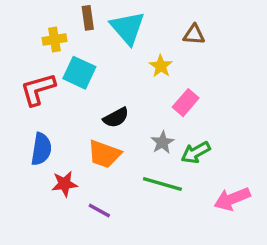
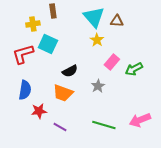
cyan triangle: (128, 28) -> (94, 17), moved
green arrow: (196, 152) -> (134, 69), moved
green line: (162, 184) -> (104, 125), moved

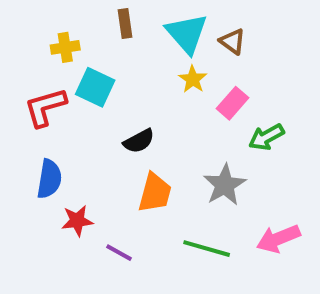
brown rectangle: (53, 11) -> (125, 24), moved
brown triangle: (117, 21) -> (233, 41), turned 32
pink rectangle: (112, 62) -> (233, 103), moved
gray star: (98, 86) -> (225, 185), moved, size x1.5
orange trapezoid: (63, 93) -> (155, 193), moved, turned -95

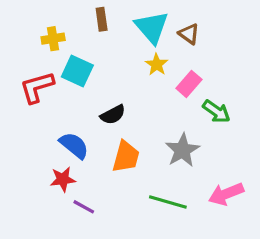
green arrow: (266, 137) -> (216, 111), turned -116
blue semicircle: (49, 179) -> (74, 145), moved, turned -60
purple line: (119, 253) -> (84, 207), moved

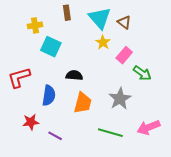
red L-shape: (37, 87) -> (19, 77), moved
black semicircle: (113, 115) -> (74, 75), turned -147
blue semicircle: (74, 145) -> (49, 95), turned 60
red star: (63, 179) -> (31, 122), moved

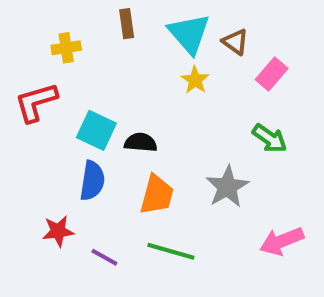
cyan square: (51, 47) -> (96, 130), moved
pink rectangle: (124, 55) -> (272, 74), moved
red L-shape: (19, 77) -> (36, 102), moved
green line: (110, 133) -> (171, 251), moved

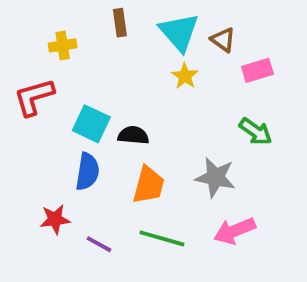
pink rectangle: (272, 74) -> (257, 70), turned 32
gray star: (227, 187) -> (215, 177), turned -30
pink arrow: (282, 241) -> (235, 231), moved

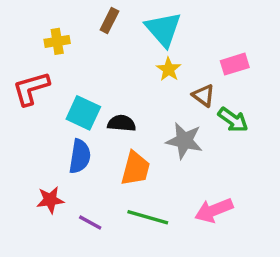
brown rectangle: (120, 23) -> (109, 21), turned 35
brown triangle: (223, 40) -> (203, 95), moved
gray star: (215, 177) -> (184, 141), moved

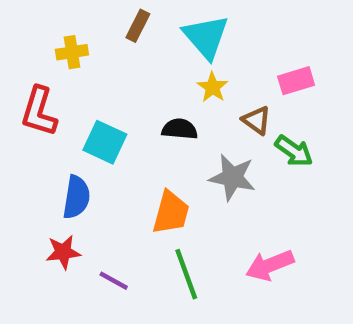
red L-shape: (31, 88) -> (39, 111), turned -57
black semicircle: (122, 123) -> (180, 129), moved
blue semicircle: (80, 156) -> (76, 197), moved
green line: (148, 217) -> (186, 274), turned 54

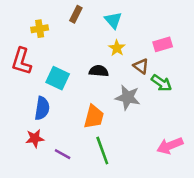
cyan triangle: (206, 37) -> (113, 20), size x0.7
pink arrow: (270, 265) -> (170, 146), moved

